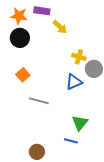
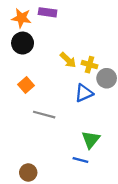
yellow arrow: (60, 27) -> (68, 60), moved
brown circle: (37, 152) -> (28, 172), moved

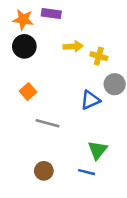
yellow arrow: (68, 60) -> (73, 46), moved, turned -48
yellow cross: (90, 65) -> (99, 56), moved
brown circle: (28, 172) -> (44, 171), moved

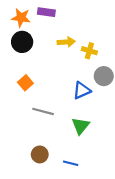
green triangle: (98, 150) -> (81, 126), moved
blue line: (87, 172) -> (71, 163), moved

